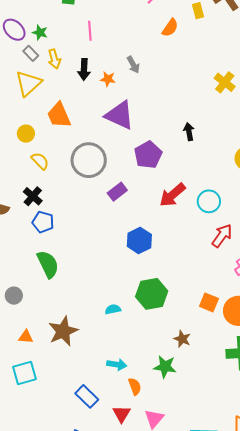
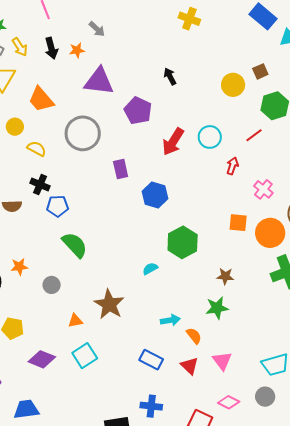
purple rectangle: (117, 192) -> (121, 169), moved, turned -48
red arrow: (222, 236) -> (232, 166), size x0.7
orange square: (209, 302) -> (238, 223), moved

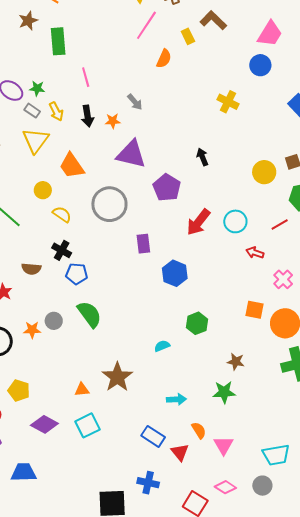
red arrow: (232, 166) -> (255, 253), turned -96
green hexagon: (183, 242) -> (197, 323), size x0.7
gray circle: (52, 285) -> (54, 321), moved
orange semicircle: (194, 336) -> (199, 430), moved
red triangle: (190, 366) -> (180, 452), moved

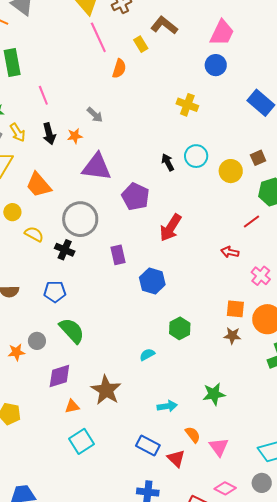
pink line: (146, 25) -> (98, 37), turned -52
cyan circle: (235, 221) -> (196, 156), moved
black cross: (62, 250) -> (65, 250), moved
brown star: (236, 362) -> (232, 336), moved
purple diamond: (44, 424) -> (59, 376), moved, turned -40

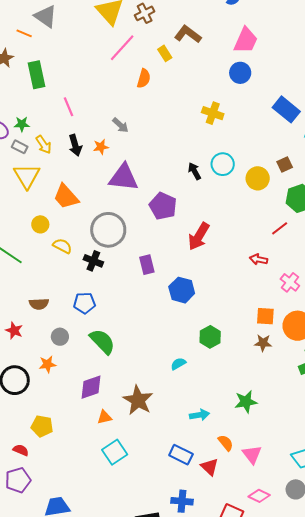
pink line: (98, 37) -> (122, 48), turned 68
gray circle: (37, 341) -> (60, 337), moved

